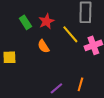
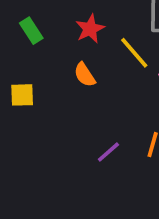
green rectangle: (25, 22) -> (31, 31), moved

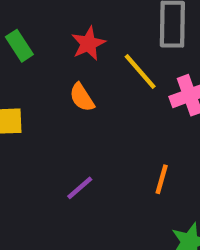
purple line: (108, 152) -> (80, 188), moved

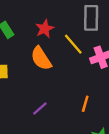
orange semicircle: (82, 97) -> (41, 58), size x1.5

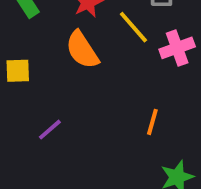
purple line: (40, 108) -> (50, 130), moved

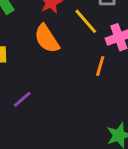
orange line: (152, 122) -> (100, 66), moved

